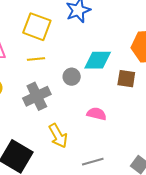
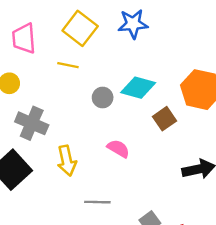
brown square: (126, 79) -> (164, 119), turned 30
gray cross: (37, 96) -> (32, 123), moved, turned 32

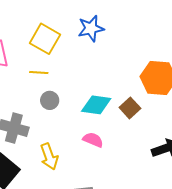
cyan diamond: (138, 88) -> (96, 105), moved
gray circle: (103, 98) -> (50, 100), moved

